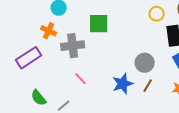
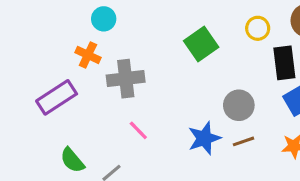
green square: (99, 24) -> (201, 44), moved, turned -35
brown line: (148, 86) -> (244, 141), turned 40

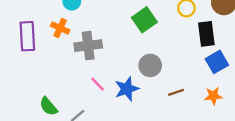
purple rectangle: (57, 97) -> (27, 36), moved, turned -60
gray circle: (239, 105) -> (150, 65), moved
blue star: (204, 138) -> (127, 89), moved

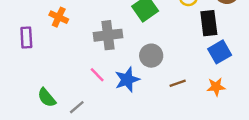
purple rectangle: (27, 36) -> (26, 38), moved, size x0.7
gray cross: (88, 46) -> (108, 35), moved

